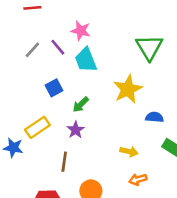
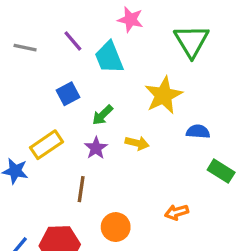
pink star: (81, 31) -> (130, 20), moved
gray line: (32, 50) -> (25, 48), moved, turned 60
yellow arrow: (129, 151) -> (137, 143), moved

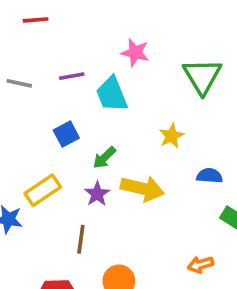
purple line: (73, 41) -> (72, 76), turned -60
yellow star: (163, 95) -> (171, 136), size x0.6
yellow arrow: (137, 143) -> (142, 188), size x1.6
orange arrow: (177, 212) -> (200, 265), moved

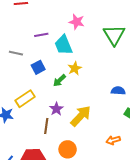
gray line: (19, 83) -> (16, 53), moved
yellow star: (171, 136) -> (75, 68), moved
yellow arrow: (142, 188) -> (81, 116), moved, turned -60
purple star: (97, 194) -> (56, 109), moved

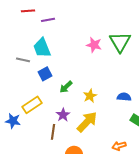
pink star: (77, 22) -> (94, 45), moved
purple line: (41, 35) -> (48, 20), moved
cyan trapezoid: (63, 45) -> (42, 48), moved
yellow star: (75, 68) -> (90, 96), moved

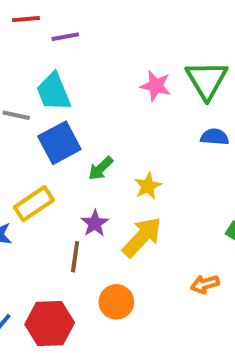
blue square: (45, 74) -> (59, 143), size x1.5
blue semicircle: (124, 97) -> (215, 137), moved

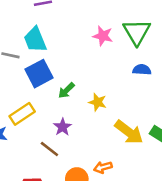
yellow star: (148, 186) -> (98, 102), turned -30
yellow arrow: (142, 237) -> (129, 132), moved, turned 84
brown line: (75, 257) -> (49, 149), turned -60
orange arrow: (205, 284) -> (103, 167), moved

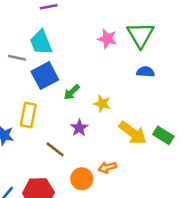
yellow rectangle: (22, 114) -> (28, 115), turned -45
purple star: (62, 127) -> (79, 128), moved

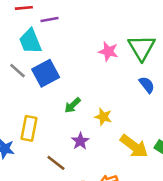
cyan trapezoid: (41, 42) -> (30, 41), moved
gray line: (17, 58) -> (18, 71), turned 30
blue semicircle: (145, 72) -> (147, 85), turned 48
blue square: (45, 76) -> (46, 73), moved

